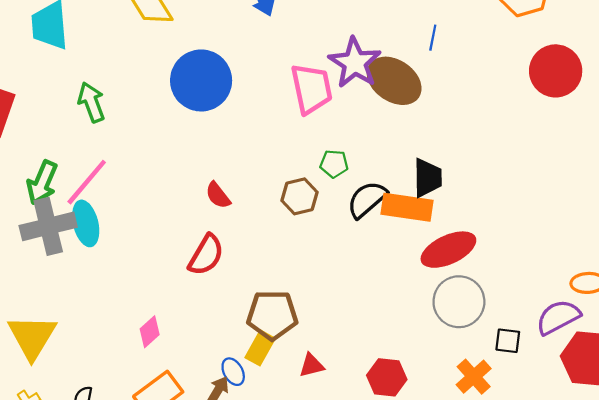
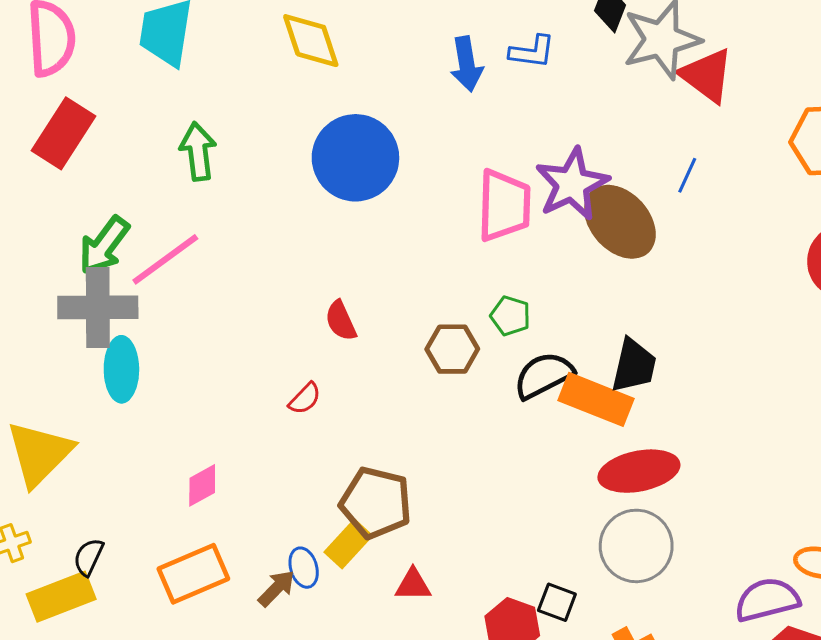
cyan ellipse: (86, 223) -> (121, 369), moved
red semicircle: (206, 255) -> (305, 399), size x0.6
black square: (508, 341) -> (557, 602), moved

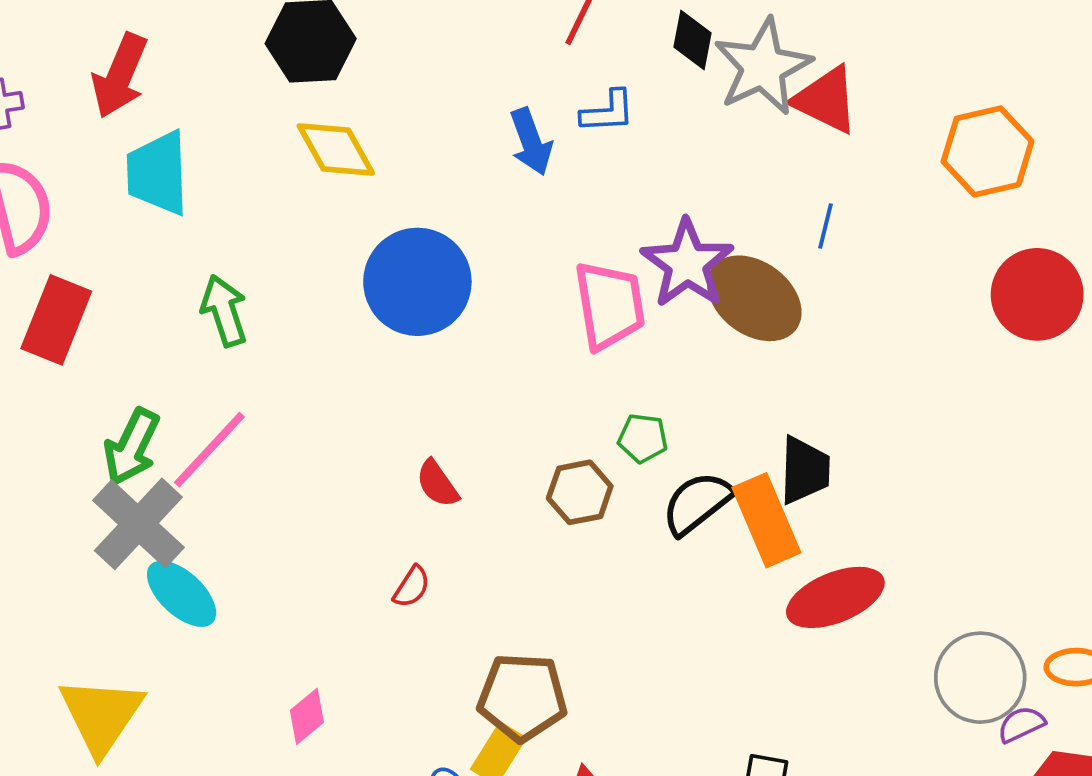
gray cross: (98, 307) -> (138, 524), turned -36
cyan ellipse: (121, 369) -> (182, 594), turned -36
orange rectangle: (596, 399) -> (766, 520), turned 56
gray circle: (636, 546) -> (980, 678), moved
purple semicircle: (767, 600) -> (1021, 724), size x0.6

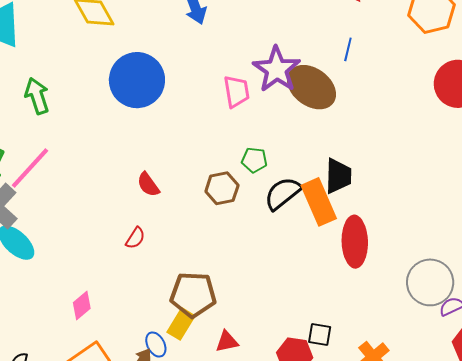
pink trapezoid: (610, 305) -> (237, 91), size x0.7
red ellipse: (835, 597) -> (355, 242), turned -69

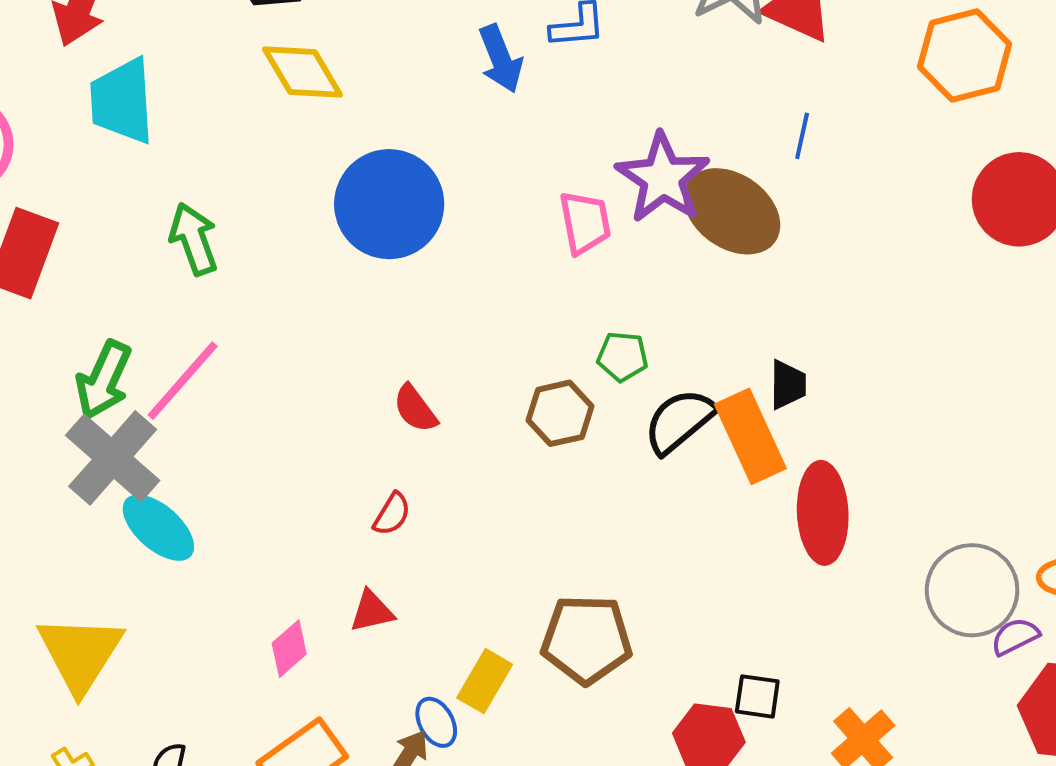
black trapezoid: (338, 176) -> (788, 385), size x0.7
brown pentagon: (193, 295) -> (587, 639), moved
red triangle: (227, 342) -> (372, 611), moved

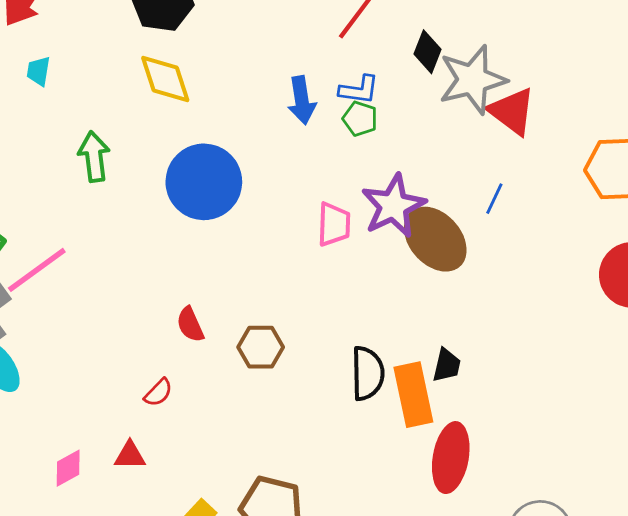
cyan trapezoid: (122, 101) -> (38, 71), size x0.5
green arrow: (194, 239) -> (94, 157), moved
green pentagon: (622, 357) -> (360, 119), moved
brown hexagon: (560, 413) -> (261, 347), moved
black semicircle: (679, 421) -> (368, 373), turned 116

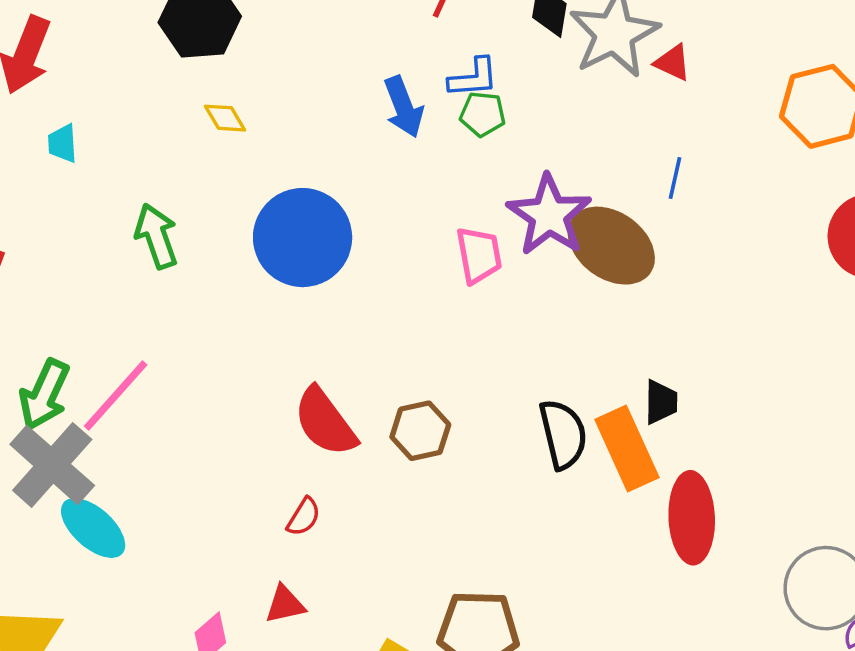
yellow diamond: (165, 79) -> (225, 118), size x0.6
red triangle: (512, 111) -> (673, 63), size x0.6
red semicircle: (190, 325) -> (325, 422), size x1.6

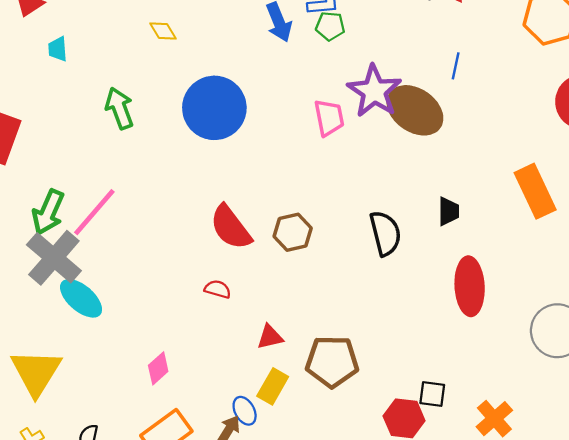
orange rectangle: (627, 448) -> (535, 191), moved
red semicircle: (304, 517) -> (218, 289), turned -105
red triangle: (285, 604) -> (270, 337), moved

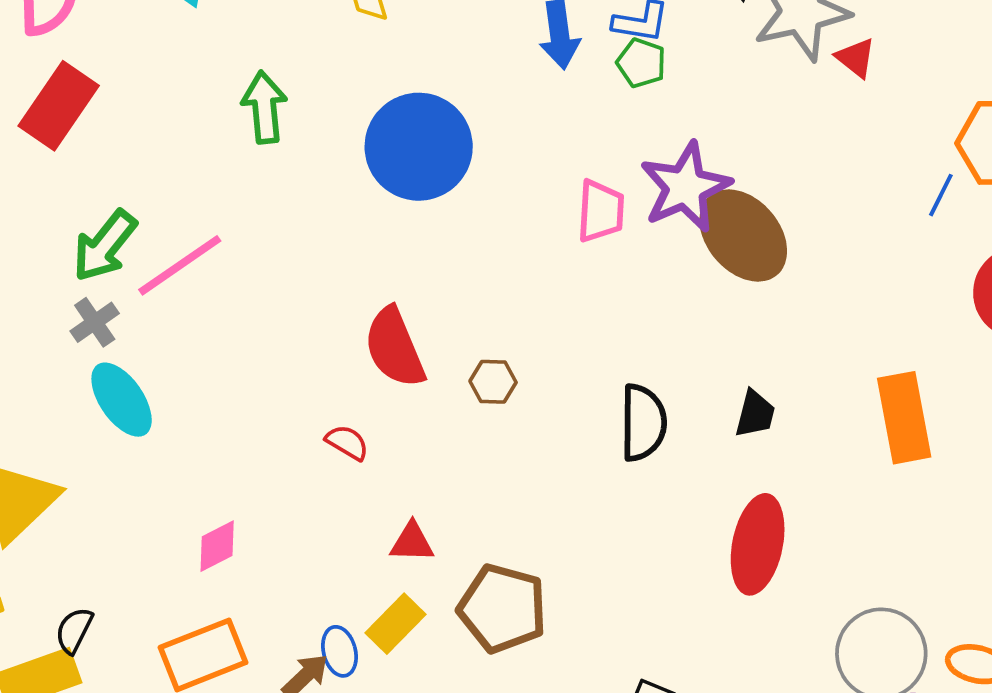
blue line: (456, 66) -> (941, 195), moved
brown hexagon: (293, 232) -> (493, 382), size x0.7
gray cross: (54, 258) -> (95, 322), size x0.5

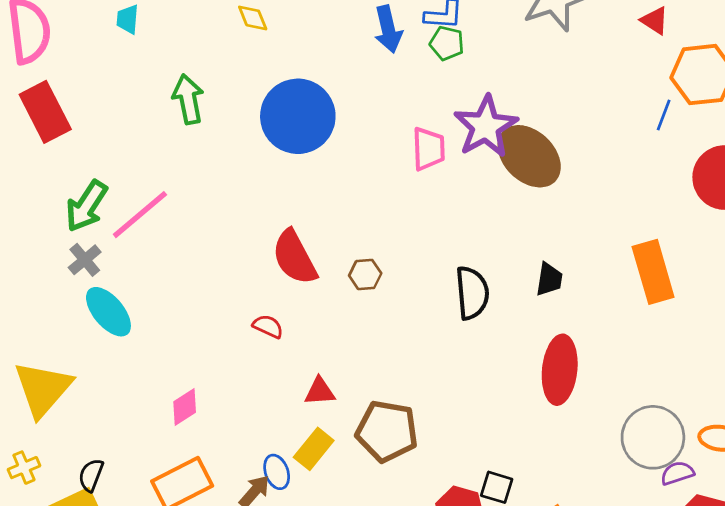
red triangle: (856, 58) -> (655, 21), moved
red rectangle: (59, 106) -> (45, 112), turned -56

